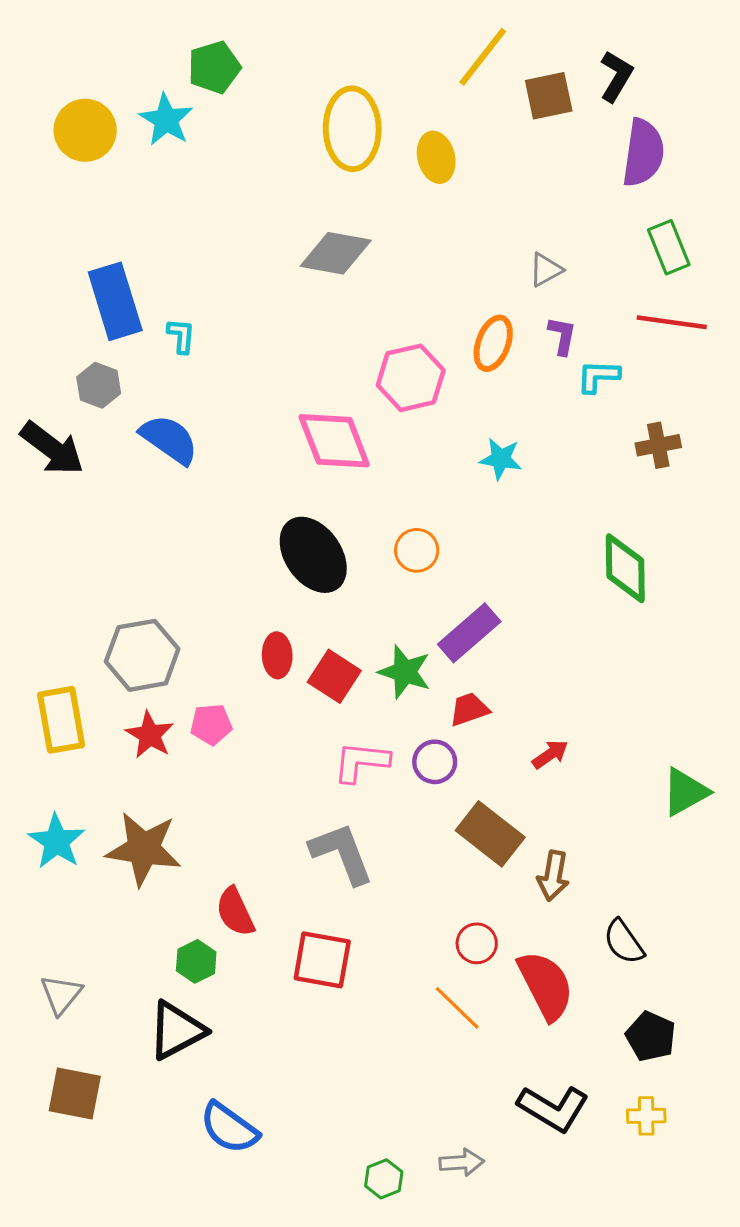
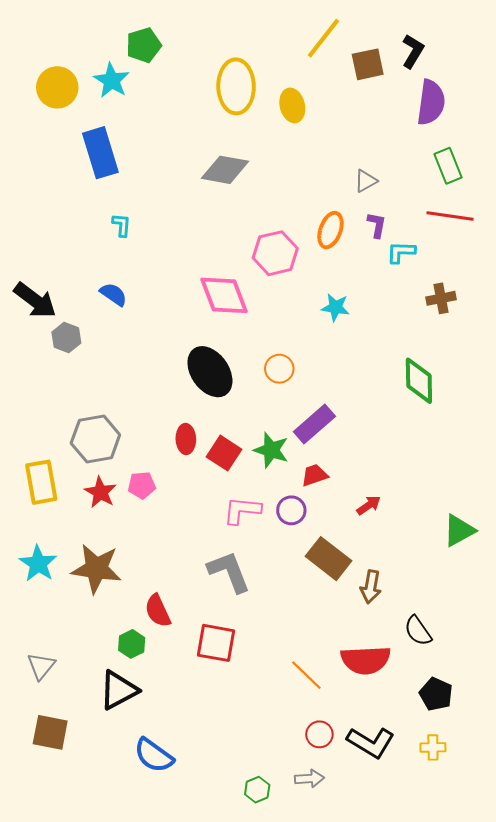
blue rectangle: (115, 301) -> (100, 153), moved
gray hexagon: (99, 385) -> (66, 338), moved
blue semicircle: (169, 439) -> (114, 294), size x0.7
red circle: (477, 943) -> (319, 734), moved
red semicircle: (546, 985) -> (366, 660), turned 114

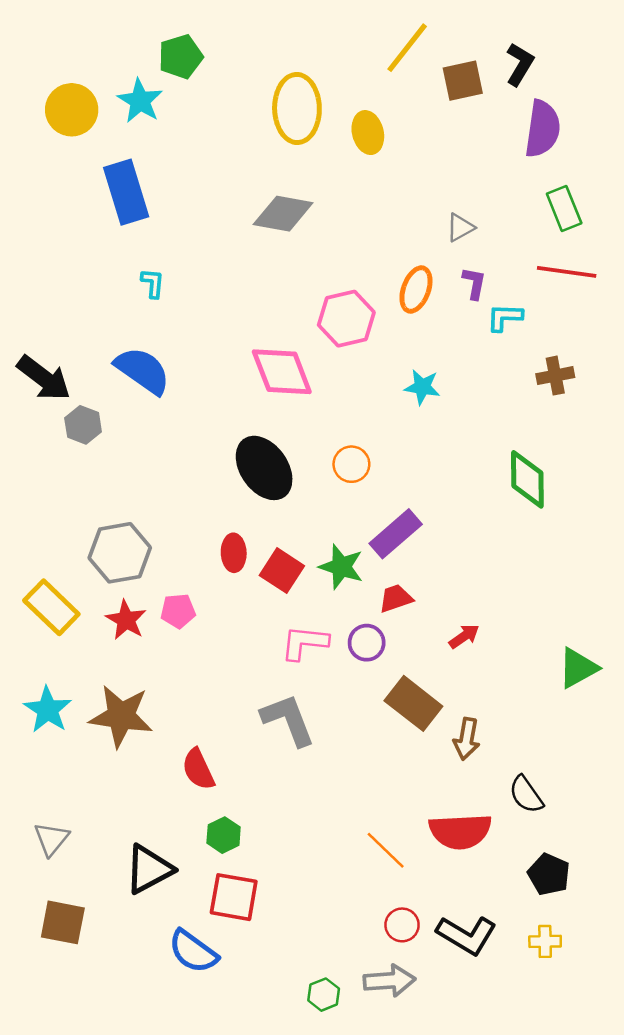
blue semicircle: (114, 294) -> (143, 371), size x1.6
yellow rectangle: (41, 482) -> (51, 607), turned -36
red square: (216, 643) -> (234, 897), moved
green hexagon: (132, 644) -> (224, 835), moved
gray arrow: (309, 779) -> (389, 981), size x1.4

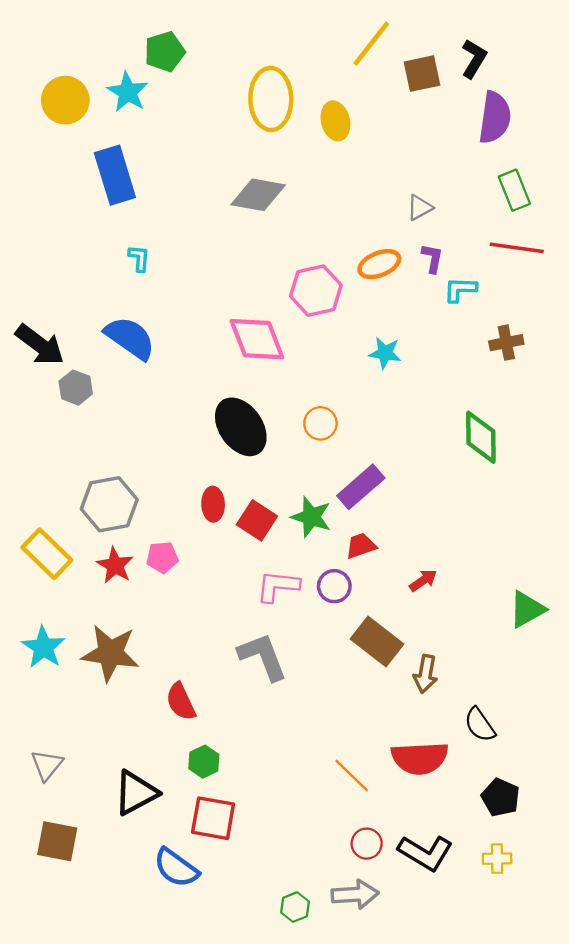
orange ellipse: (416, 290) -> (379, 264), turned 48

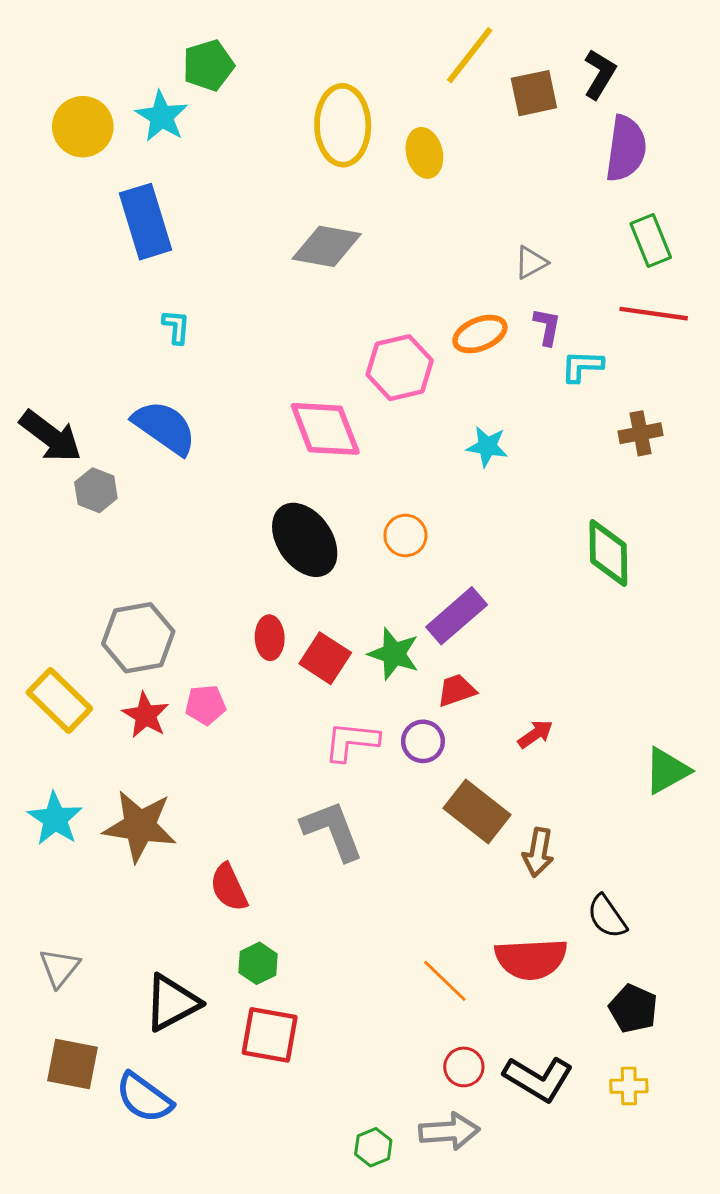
blue semicircle: (176, 868) -> (144, 1098), moved

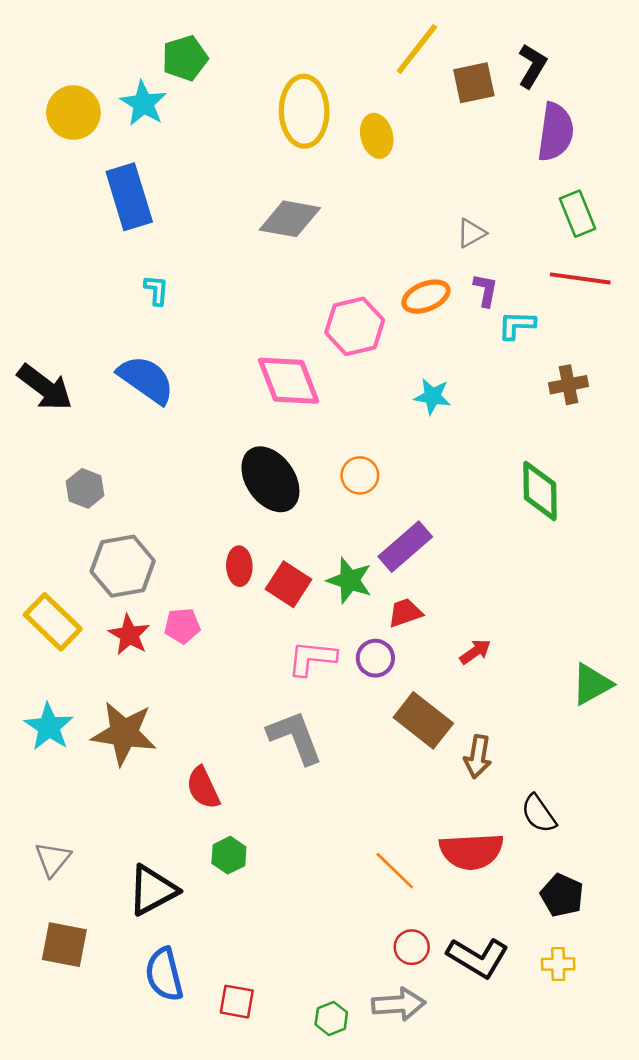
gray hexagon: (96, 490) -> (85, 488), moved
red square: (270, 1035) -> (237, 1002), moved, size x0.7
blue semicircle: (144, 1098) -> (164, 974), moved, turned 40

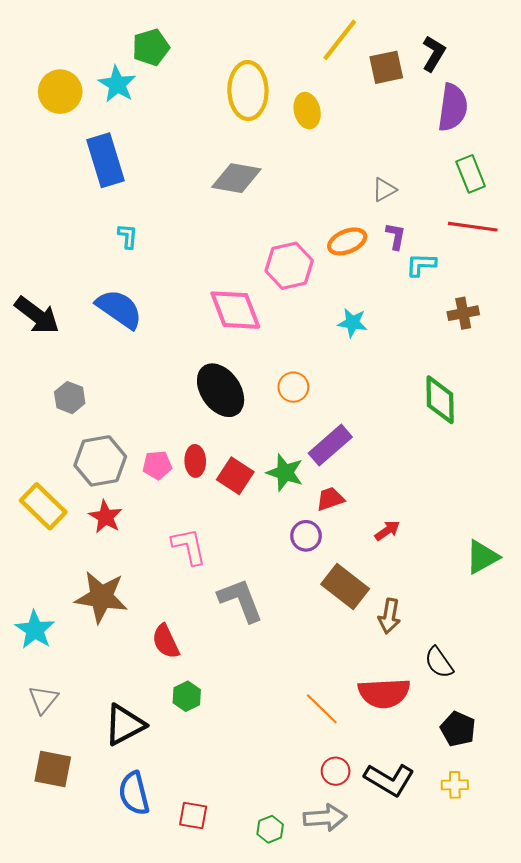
pink pentagon: (182, 626) -> (157, 465), moved
pink L-shape: (312, 658) -> (189, 546), moved, turned 72
cyan star: (49, 727) -> (35, 630), moved

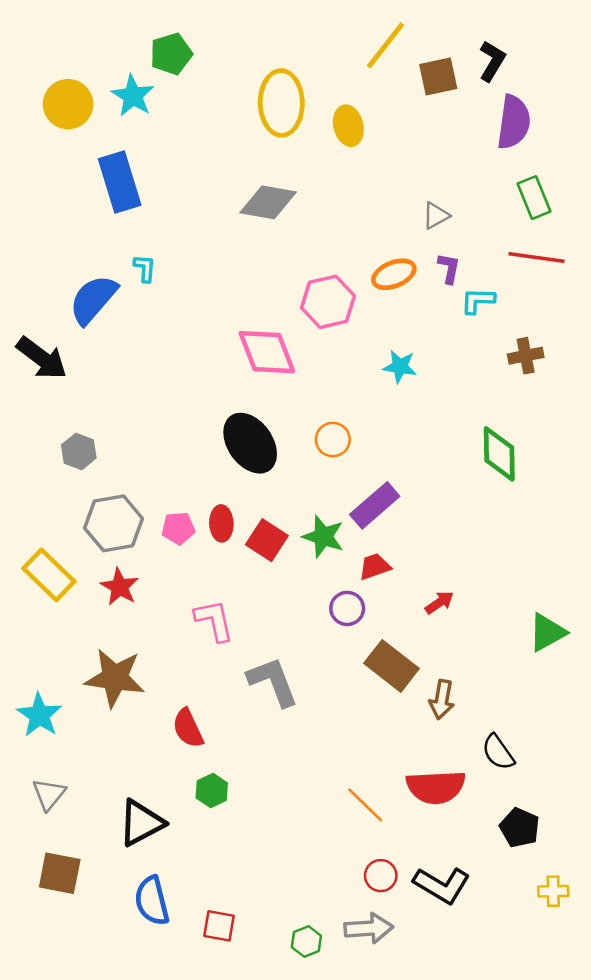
blue semicircle: (119, 309) -> (93, 299), moved, turned -84
yellow cross: (455, 785) -> (553, 891), moved

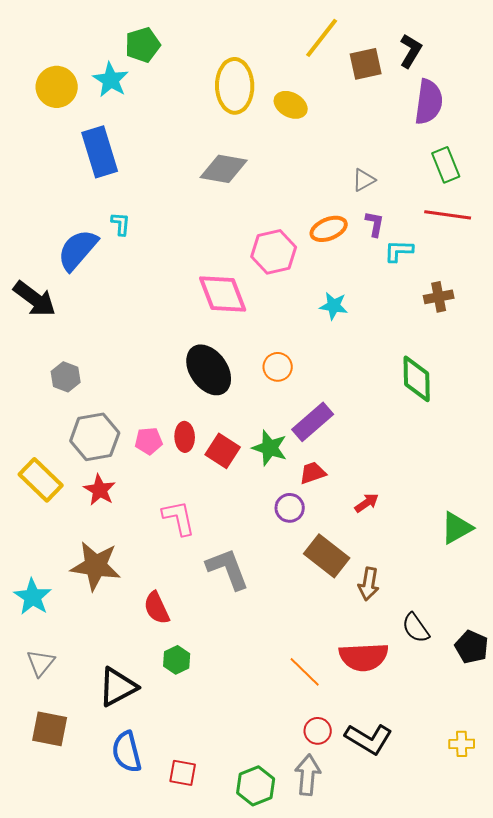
yellow ellipse: (348, 126) -> (291, 105), turned -48
black pentagon: (520, 828) -> (472, 647), moved
gray arrow: (369, 928) -> (308, 775), turned -81
green hexagon: (306, 941) -> (256, 786), size x1.5

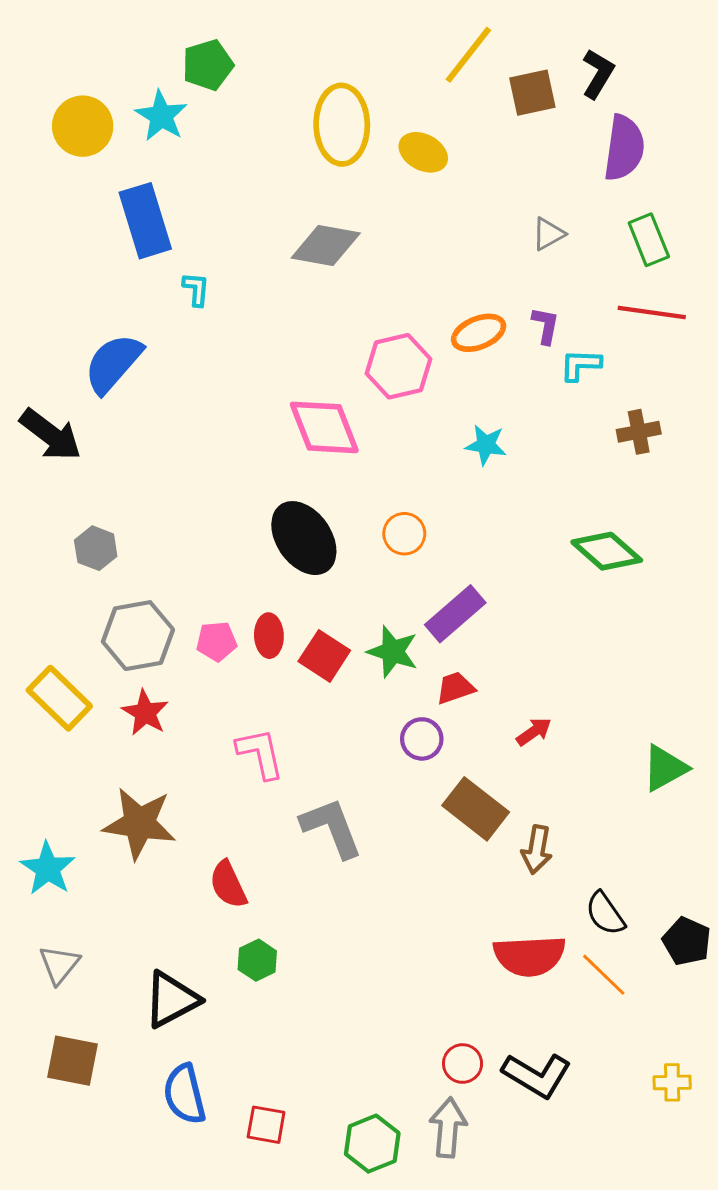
gray triangle: (364, 180) -> (548, 234), moved
cyan L-shape: (121, 224) -> (196, 289), moved
green diamond: (417, 379) -> (607, 551), turned -48
orange line: (305, 672) -> (604, 975), moved

